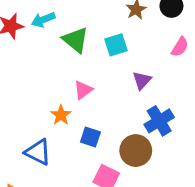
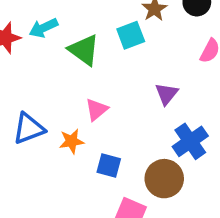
cyan square: (116, 45) -> (131, 35), moved
orange star: (61, 115) -> (72, 141), turned 30
blue triangle: (38, 152) -> (29, 128), moved, turned -44

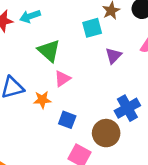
green triangle: (84, 50) -> (49, 51), moved
purple triangle: (167, 94) -> (113, 56), moved

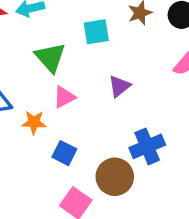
cyan square: (92, 28) -> (96, 32), moved
purple triangle: (113, 56) -> (119, 86), moved

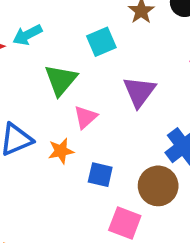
green triangle: (50, 57) -> (61, 80), turned 36
purple triangle: (119, 86) -> (139, 92), size x1.4

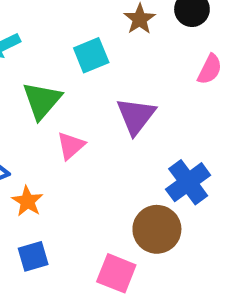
orange star: (61, 151) -> (27, 201), moved, turned -30
blue square: (100, 175) -> (33, 256), moved, turned -30

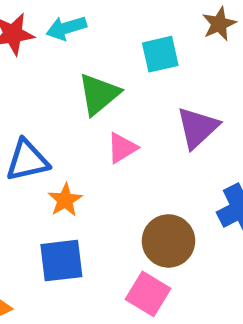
brown circle: (157, 229) -> (168, 241), moved
blue square: (33, 256) -> (61, 261), size x1.4

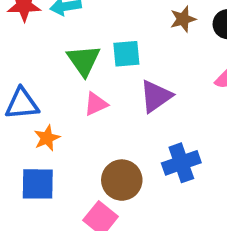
cyan square: (160, 54) -> (126, 54), moved
green triangle: (99, 94) -> (84, 60), turned -33

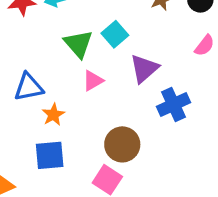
cyan square: (126, 54) -> (115, 34), turned -30
blue cross: (181, 163) -> (174, 105), moved

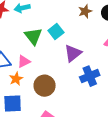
pink triangle: (93, 81) -> (24, 61), moved
brown circle: (122, 144) -> (45, 86), moved

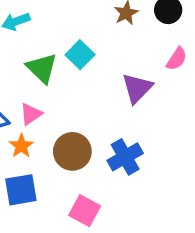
purple triangle: (73, 53) -> (137, 88), moved
blue cross: (90, 76) -> (125, 157), moved

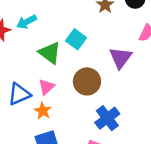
brown circle: (72, 151) -> (87, 81), moved
blue cross: (125, 157) -> (107, 118), moved

